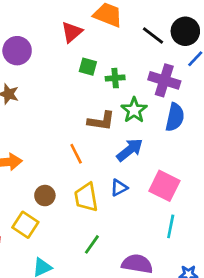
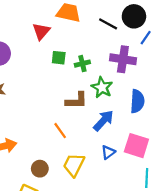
blue semicircle: (175, 117) -> (137, 101), moved
blue triangle: (119, 188) -> (108, 152), moved
yellow trapezoid: (86, 197) -> (74, 165), turned 45

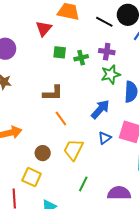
purple cross: (123, 59) -> (107, 52), moved, size x0.7
green star: (102, 87) -> (111, 74), moved, turned 30
brown L-shape: (76, 101) -> (53, 93), moved

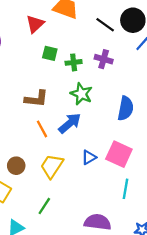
green star: (111, 74) -> (81, 94), moved, turned 30
blue arrow: (100, 109) -> (70, 123), moved
green line: (83, 184) -> (44, 206), moved

